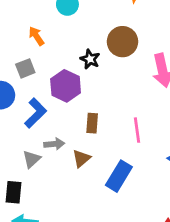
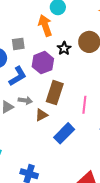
orange arrow: (36, 36) -> (45, 26), moved, size x1.5
brown rectangle: (92, 123) -> (55, 93), size x1.6

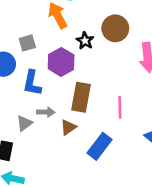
blue L-shape: (18, 76) -> (32, 83), turned 140

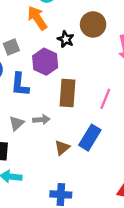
pink line: (120, 107) -> (105, 99), turned 30
gray arrow: (46, 112) -> (41, 120), moved
brown triangle: (68, 127) -> (62, 148), moved

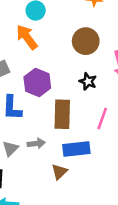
black star: (66, 39) -> (88, 81), moved
blue rectangle: (90, 138) -> (76, 149), moved, turned 55

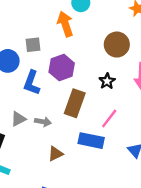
blue rectangle: (76, 149) -> (91, 141), moved

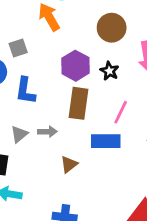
purple hexagon: (62, 68) -> (76, 66), moved

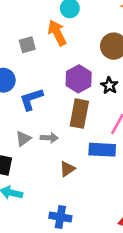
gray square: (18, 48) -> (27, 45), moved
blue L-shape: (25, 91) -> (31, 99), turned 60

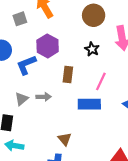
purple hexagon: (79, 79) -> (48, 46), moved
brown rectangle: (79, 114) -> (68, 75), size x0.7
brown triangle: (67, 169) -> (65, 139), moved, turned -32

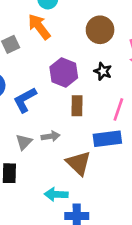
purple hexagon: (48, 46) -> (64, 72), moved
brown triangle: (65, 139) -> (79, 163), moved, size x1.5
cyan arrow: (14, 146) -> (56, 194), moved

